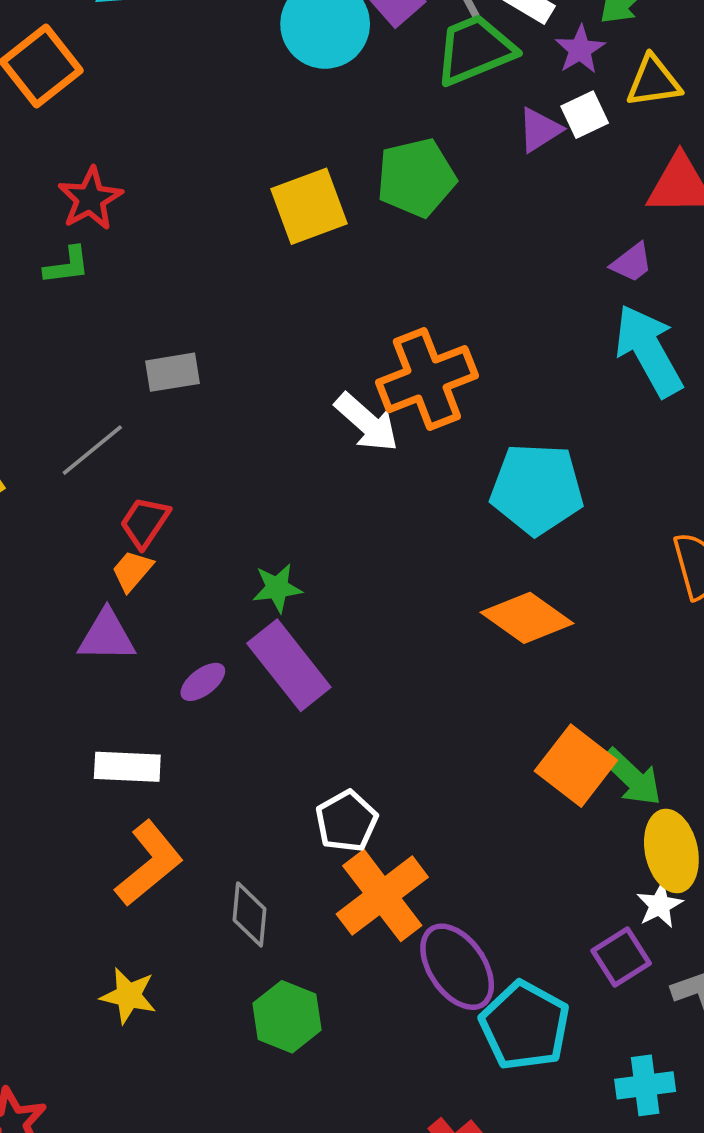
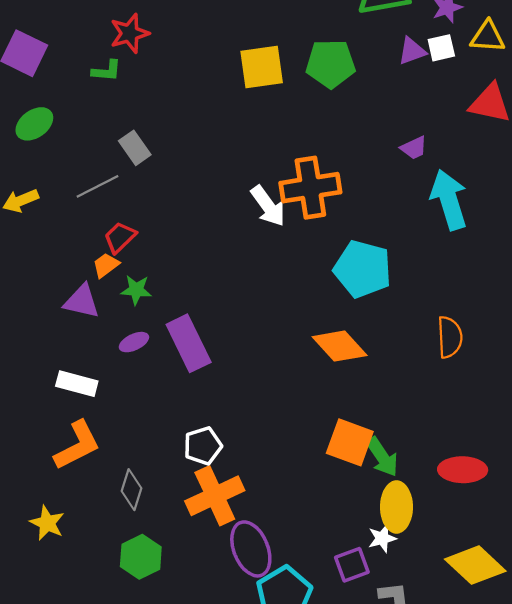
purple trapezoid: (632, 263) -> (414, 148), moved
gray rectangle: (173, 372) -> (135, 148), moved, turned 52
green star: (277, 588) -> (136, 290), moved
orange square: (576, 766) -> (350, 442), turned -30

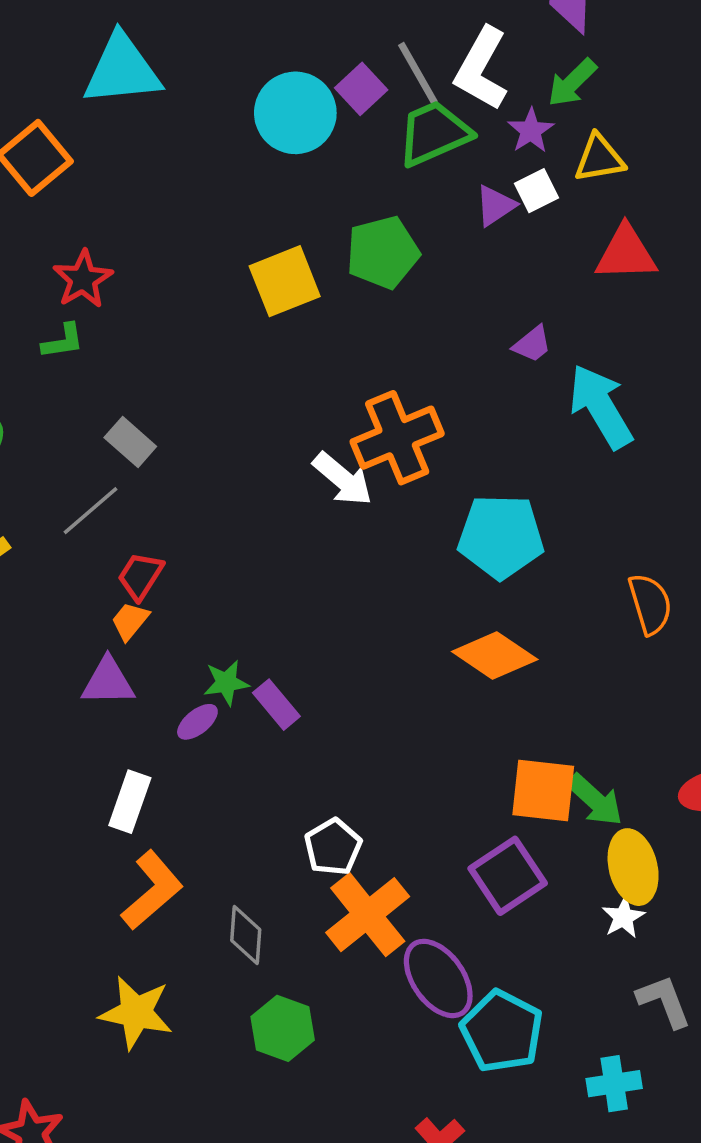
green star: (136, 290) -> (226, 683), moved
purple rectangle: (189, 343) -> (276, 705), size x0.6
white rectangle: (77, 384) -> (130, 802), turned -72
yellow star: (47, 523) -> (136, 1013), size x1.4
purple square: (352, 565) -> (508, 876), moved, size x1.4

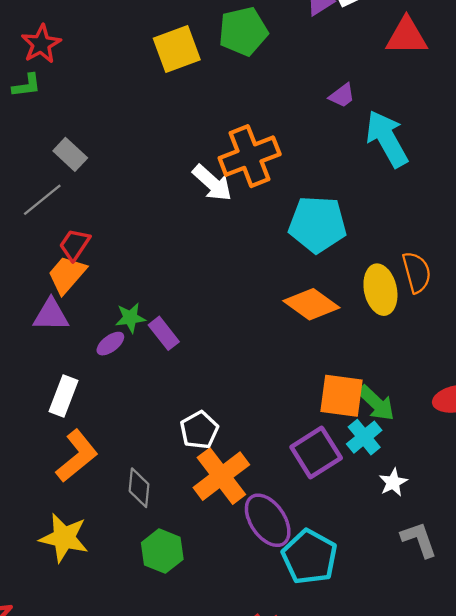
orange trapezoid: (130, 621) -> (67, 275), size x1.5
yellow ellipse: (633, 867) -> (380, 290), moved
cyan cross: (614, 1084) -> (364, 437), moved, turned -32

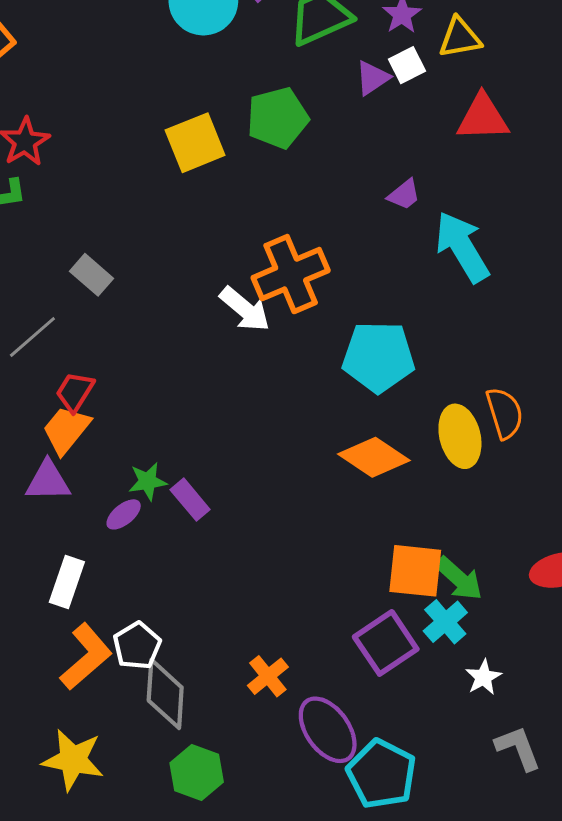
gray rectangle: (70, 154) -> (91, 275), moved
white pentagon: (199, 430) -> (137, 646), moved
orange cross: (221, 476) -> (268, 676), size x0.6
gray diamond: (139, 488) -> (165, 694), size x1.4

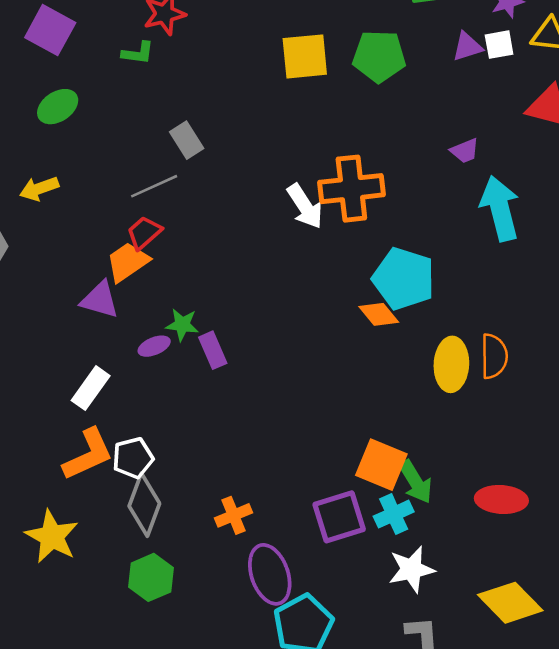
gray line: (32, 337) -> (154, 186), moved
orange diamond: (374, 457) -> (379, 314), moved, size x0.7
white star: (483, 677) -> (411, 569), size x1.5

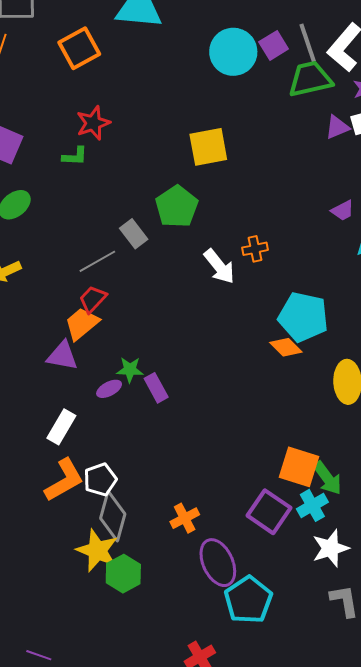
green pentagon: (379, 56) -> (177, 207), moved, turned -30
gray rectangle: (187, 140) -> (134, 234), moved
orange cross: (351, 189) -> (255, 249), size x0.5
purple square: (339, 517) -> (269, 512), turned -33
yellow star: (52, 536) -> (97, 551), moved

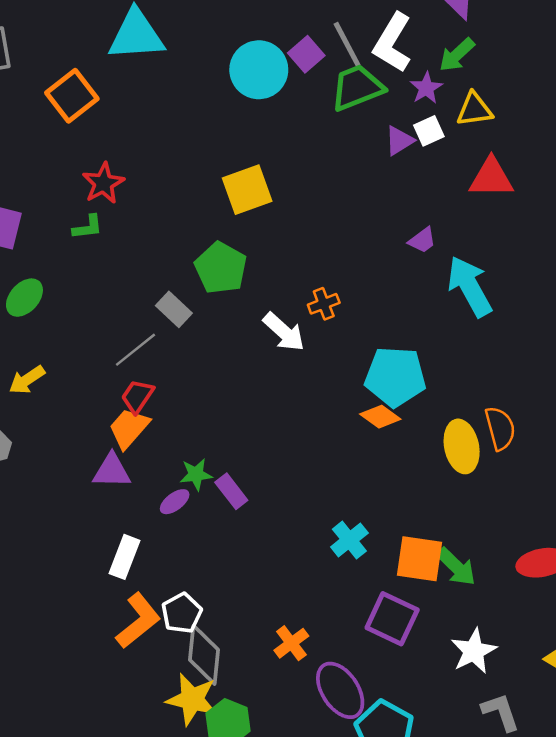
cyan cross: (312, 505) -> (349, 540), moved

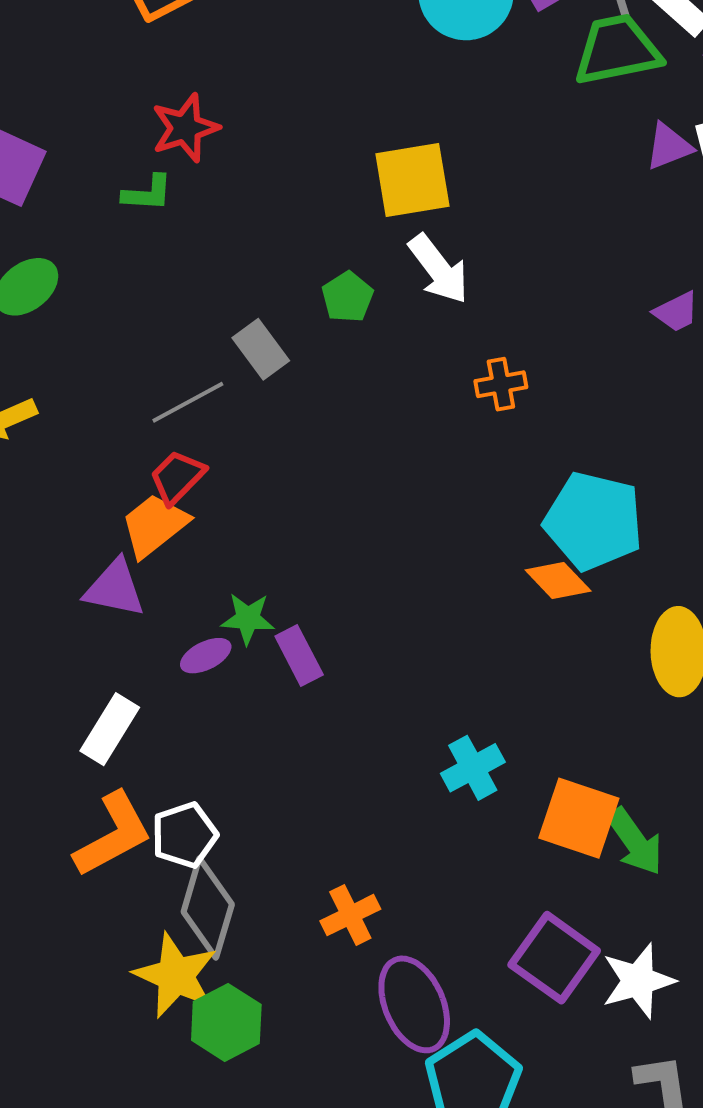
green pentagon: (221, 268) -> (347, 297), size x0.6
white arrow: (284, 332) -> (439, 269), moved
purple square: (392, 619) -> (554, 958), moved

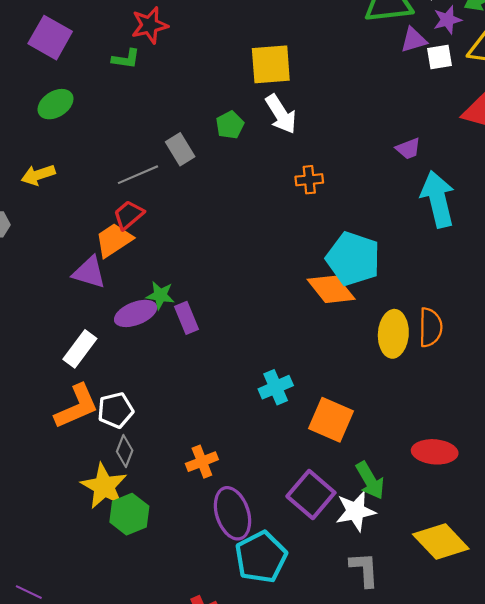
purple triangle: (669, 146) -> (414, 40), moved
orange diamond: (558, 580) -> (331, 289), size x1.4
purple ellipse: (206, 656) -> (136, 313), size x1.5
green arrow: (635, 842) -> (370, 480), moved
gray diamond: (208, 908) -> (125, 451), size x0.6

